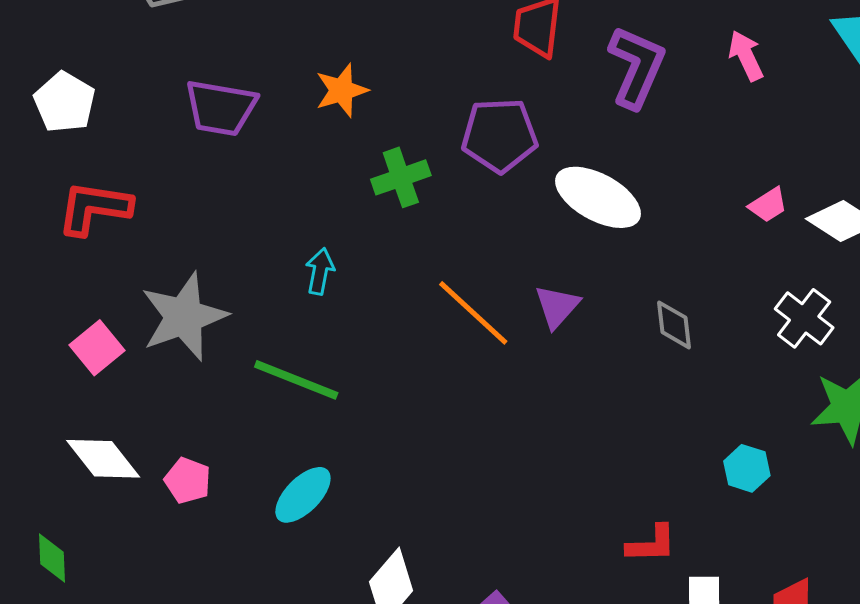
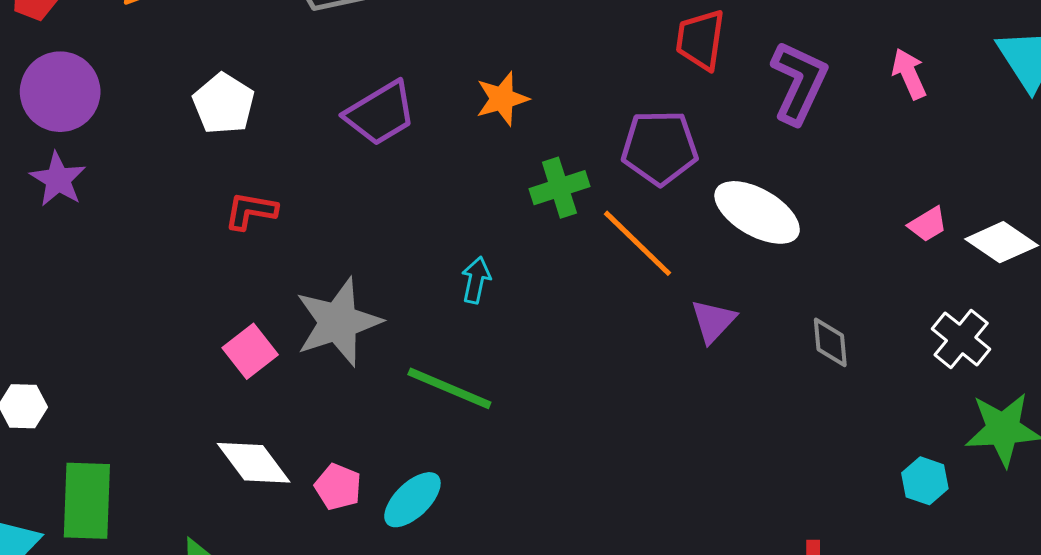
purple trapezoid: (221, 108) -> (380, 113), turned -42
red L-shape: (94, 208) -> (251, 211), size x0.7
orange line: (473, 313) -> (638, 243), moved
cyan hexagon: (747, 468) -> (925, 481), moved
cyan ellipse: (303, 495) -> (412, 500), moved

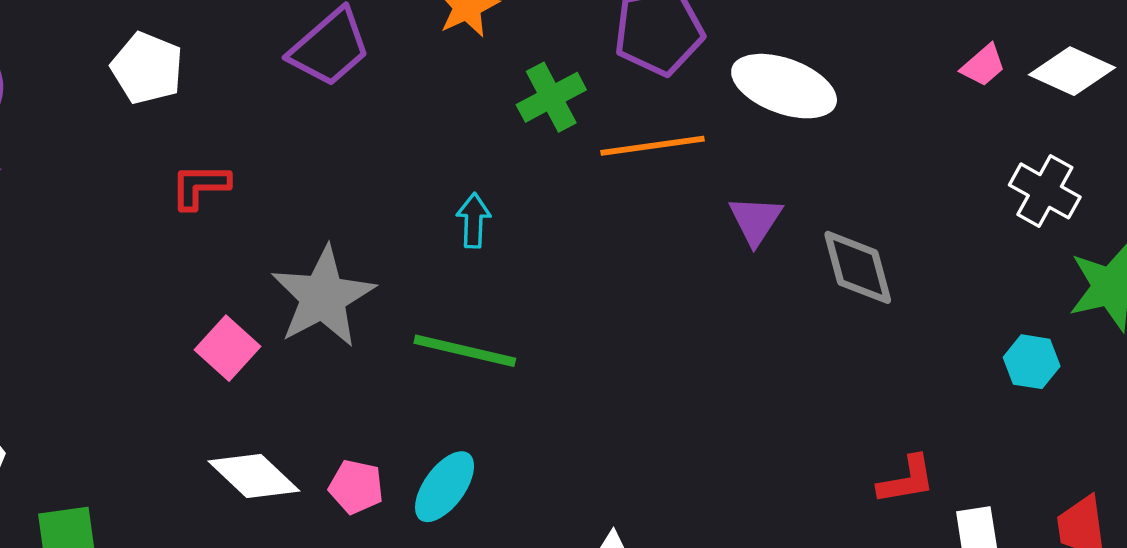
orange line: (638, 243) -> (652, 146), turned -42
gray diamond: (830, 342) -> (858, 267), moved, size x1.4

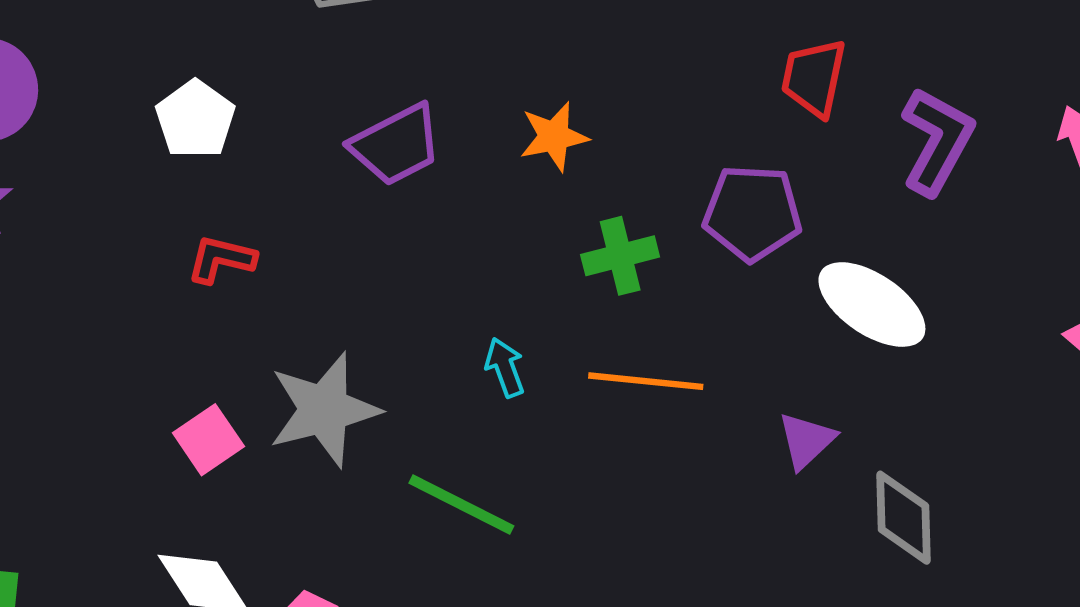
orange line: (652, 146) -> (646, 381), moved
cyan arrow: (474, 220) -> (505, 367), turned -36

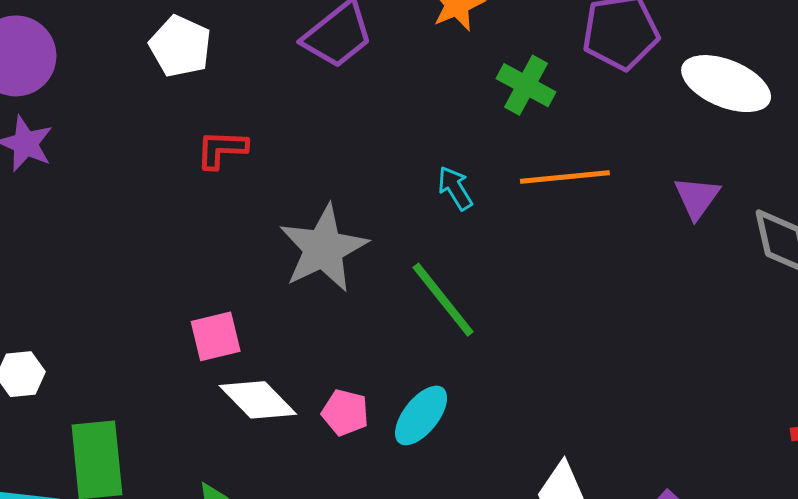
green cross: (620, 256) -> (526, 85), turned -36
pink square: (208, 440) -> (216, 336), moved, turned 32
green line: (461, 504) -> (443, 300), turned 36

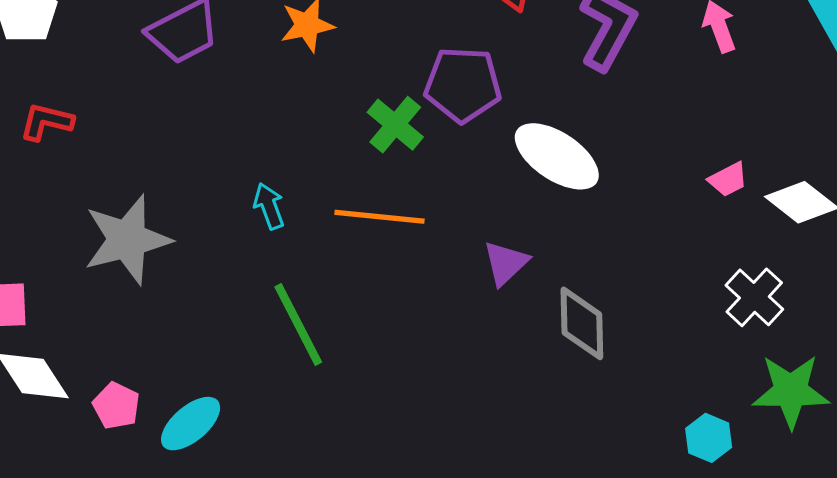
green cross: (526, 85) -> (395, 125), moved
green line: (443, 300) -> (298, 324), moved

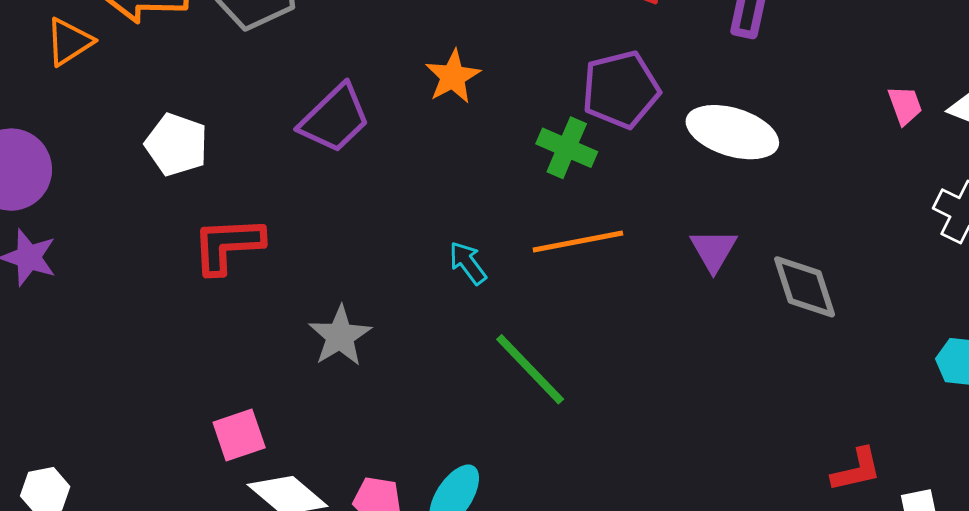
red L-shape: (46, 122) -> (228, 245), size x1.4
pink trapezoid: (728, 179) -> (905, 105), turned -66
gray star: (127, 240) -> (340, 336), size x0.7

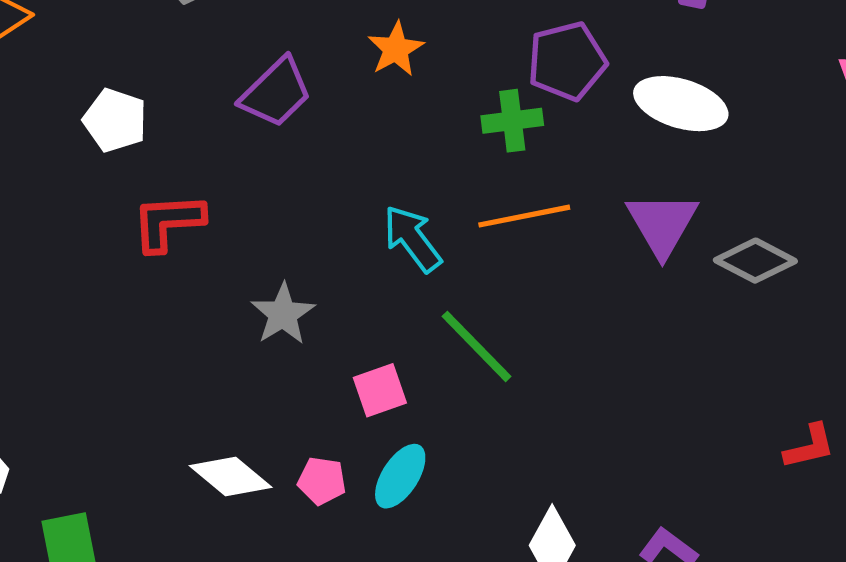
green cross: (567, 148) -> (512, 121), turned -30
purple triangle: (713, 250) -> (662, 224), size x1.5
cyan arrow: (468, 263) -> (412, 239), size x1.5
gray diamond: (805, 287) -> (755, 261), turned -44
pink square: (239, 435) -> (380, 390), moved

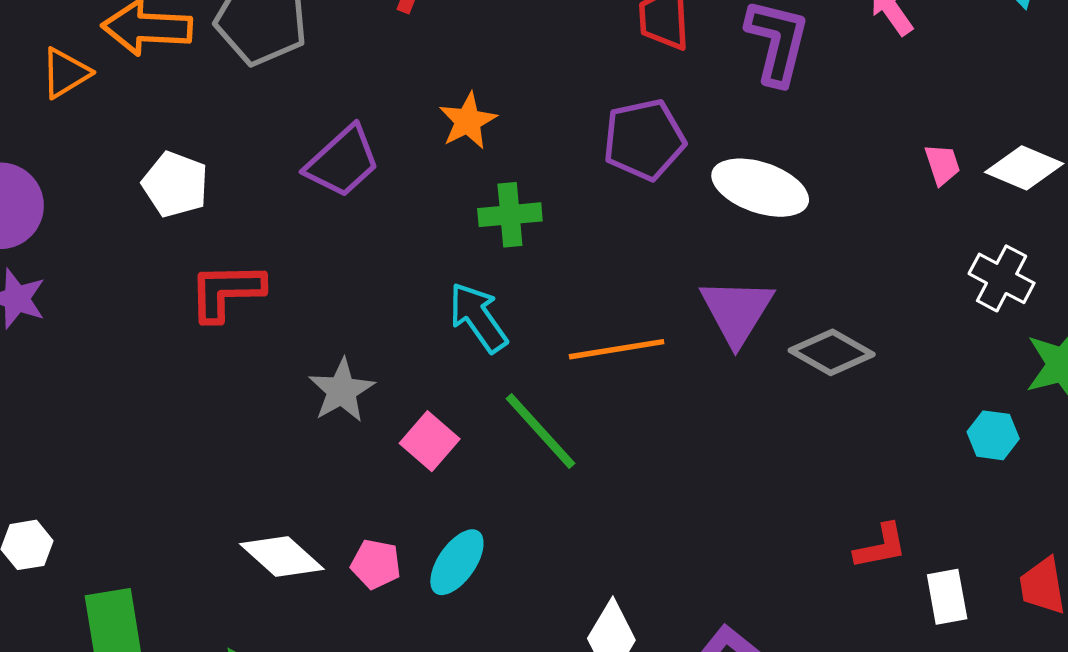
green cross: (512, 121) -> (510, 215), moved
orange line: (524, 216) -> (617, 349), moved
pink square: (380, 390) -> (430, 441), moved, turned -32

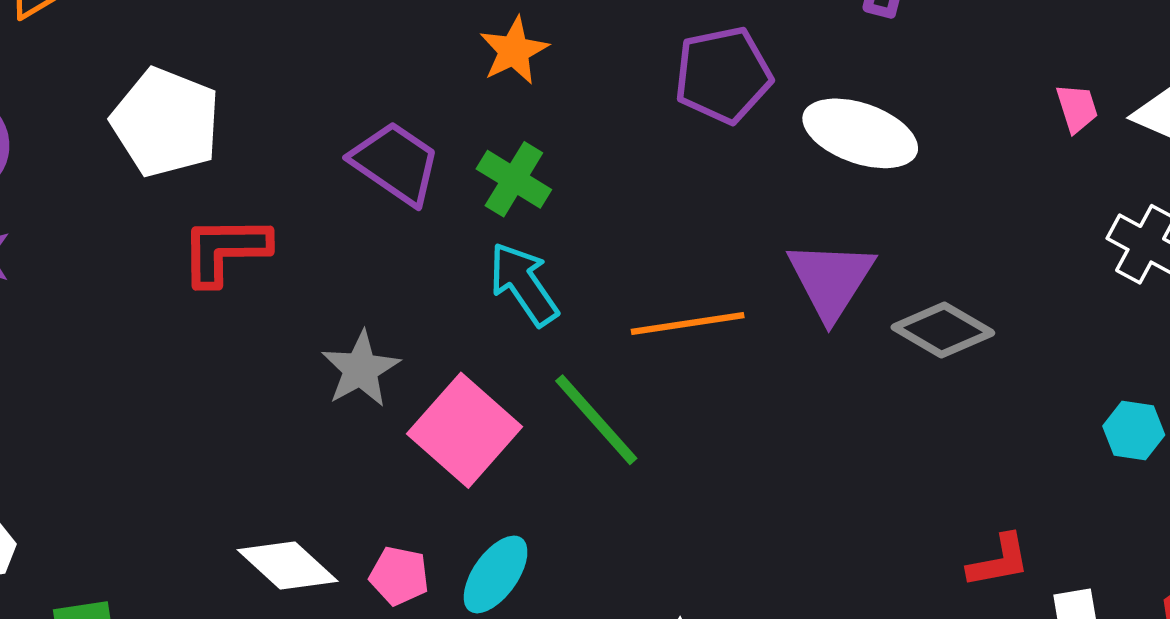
purple trapezoid: (342, 162) -> (396, 163), moved, turned -104
white pentagon: (175, 184) -> (166, 122), size x1.4
green cross: (510, 215) -> (514, 179), moved, turned 36
pink square: (430, 441) -> (465, 430), size x1.6

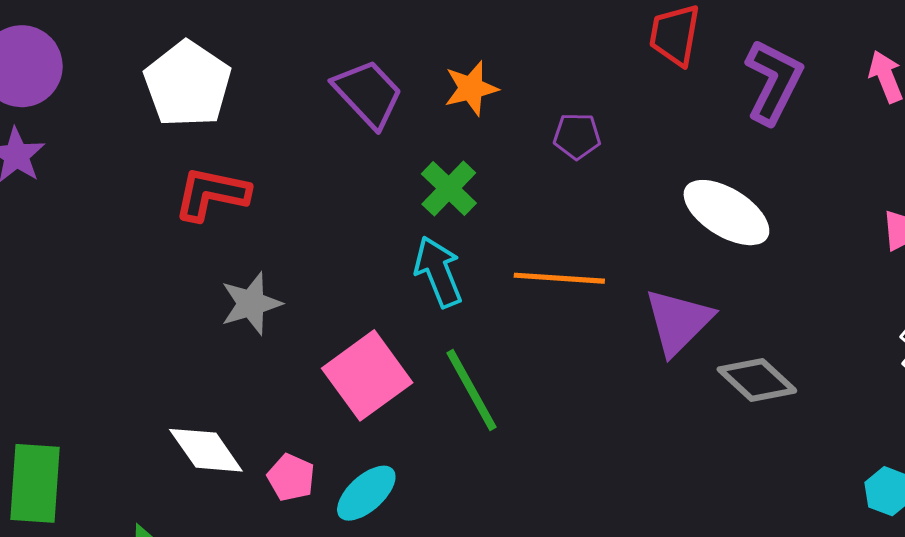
purple pentagon: (723, 75) -> (577, 136), moved, size x0.6
purple trapezoid: (396, 163) -> (368, 94), moved
orange line: (688, 324) -> (559, 278), moved
gray star: (361, 369) -> (251, 304), moved

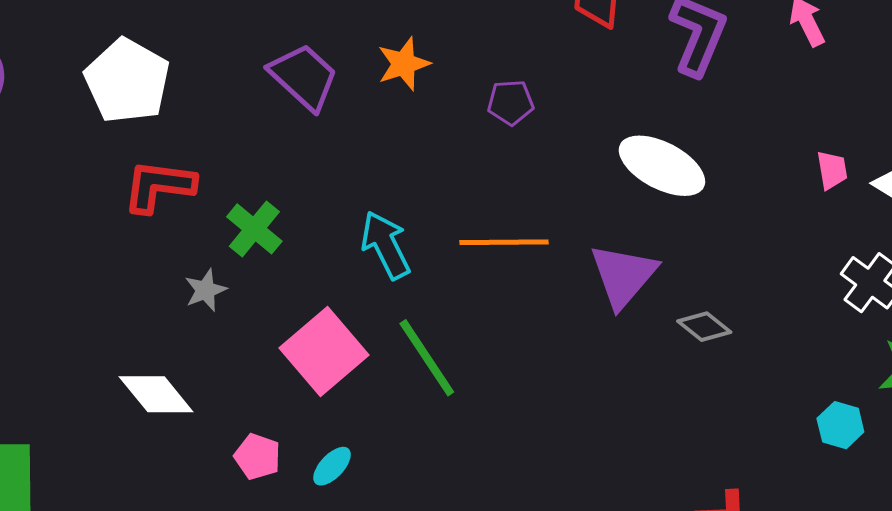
green cross: (449, 188) -> (254, 229), moved
gray star: (251, 304) -> (206, 290), size x0.7
gray diamond: (757, 380) -> (704, 327), size x0.7
white diamond: (206, 450) -> (156, 394), moved
cyan ellipse: (366, 493) -> (332, 466), size x0.7

